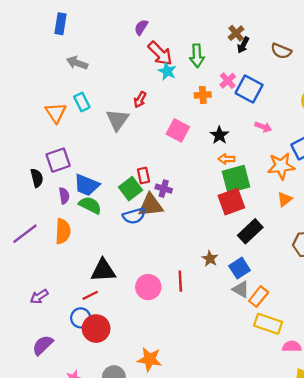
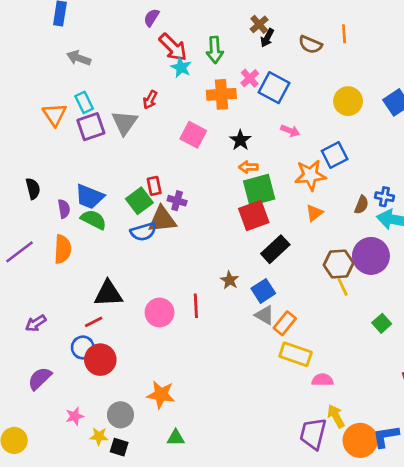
orange cross: (203, 95) -> (221, 94), size x1.5
purple square: (58, 160) -> (91, 127), moved

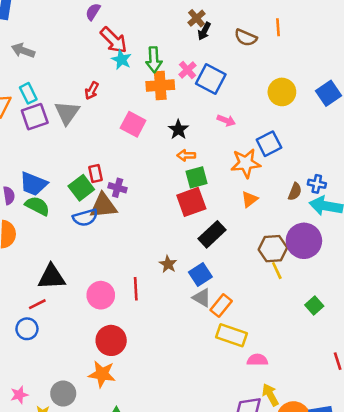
green arrow: (215, 50) -> (154, 60), moved
green square: (259, 190) -> (197, 177), size x0.7
red circle: (100, 360) -> (111, 340), moved

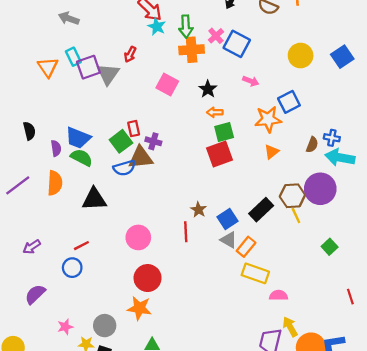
purple square: (35, 117) -> (88, 67), moved
black rectangle: (212, 234) -> (261, 210), moved
black triangle: (52, 277) -> (94, 199), moved
red line: (136, 289) -> (186, 232), moved

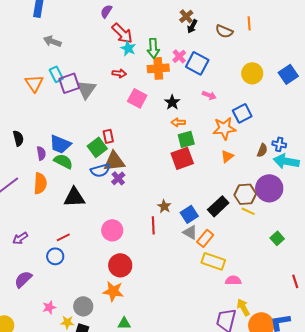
red arrow: (130, 54) -> (119, 73), moved, turned -112
purple cross: (153, 141) -> (118, 178), moved, turned 32
yellow line: (296, 215) -> (248, 211), turned -40

